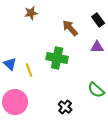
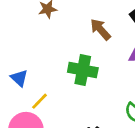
yellow line: (29, 70) -> (39, 101), moved, turned 64

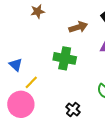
brown arrow: (100, 29) -> (78, 27), turned 114

